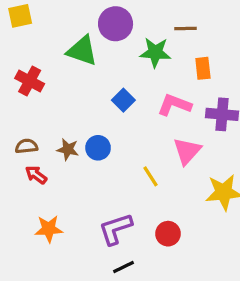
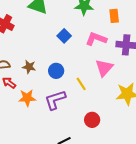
blue circle: (98, 148) -> (56, 71), moved
orange star: (49, 229) -> (27, 98), moved
purple L-shape: (116, 229) -> (55, 100), moved

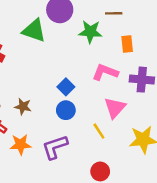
blue square: (64, 36) -> (66, 87), moved
blue circle: (56, 71) -> (66, 110), moved
yellow line: (81, 84) -> (99, 131), moved

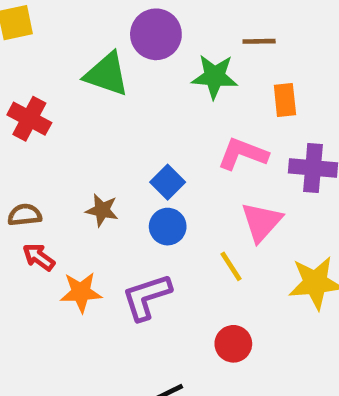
brown star: (23, 107) -> (102, 210), moved

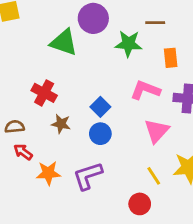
red cross: (29, 119) -> (44, 93), moved
yellow line: (231, 266) -> (154, 176), moved

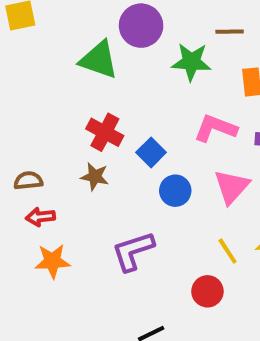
red cross: (44, 93) -> (105, 132), moved
blue circle: (100, 134) -> (175, 191), moved
red arrow: (23, 152) -> (40, 217), turned -42
orange star: (48, 173) -> (52, 261), moved

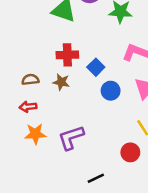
red cross: (105, 132) -> (67, 55), turned -30
brown semicircle: (28, 181) -> (30, 80), moved
purple L-shape: (133, 251) -> (71, 138), moved

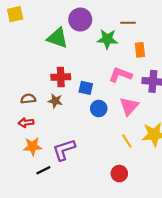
blue square: (96, 67) -> (86, 88), turned -32
red circle: (130, 152) -> (119, 174), moved
black line: (96, 178) -> (43, 170), moved

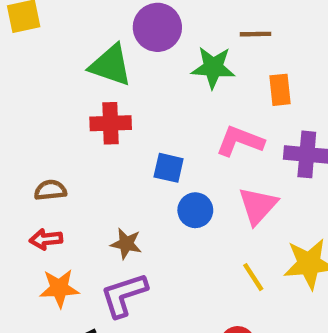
red cross: (61, 77) -> (111, 123), moved
brown star: (55, 101) -> (126, 244), moved

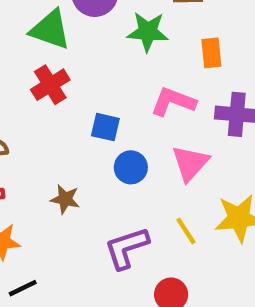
red cross: (111, 123) -> (50, 85), turned -30
purple L-shape: (124, 295) -> (127, 248), moved

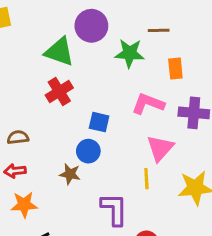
blue circle: (131, 167) -> (88, 151), moved
yellow line: (186, 231) -> (146, 179), moved, turned 30
purple L-shape: (127, 248) -> (114, 209), turned 108

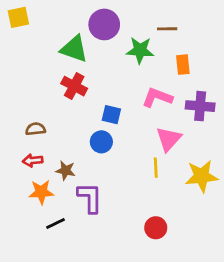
red cross: (59, 91) -> (74, 86), turned -30
brown star: (70, 174) -> (66, 170), moved
purple L-shape: (114, 209) -> (90, 198), moved

